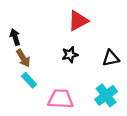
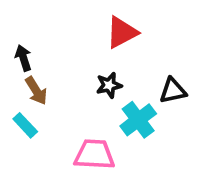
cyan rectangle: (29, 80) -> (25, 125), moved
cyan cross: (106, 95) -> (138, 120), moved

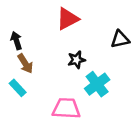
red triangle: (122, 32) -> (68, 19), moved
black triangle: (173, 91) -> (120, 39), moved

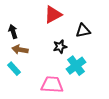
black triangle: (120, 39) -> (83, 31), moved
brown arrow: (25, 64) -> (20, 50), turned 133

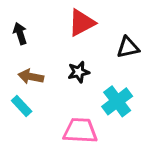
black arrow: (13, 32) -> (20, 34), moved
black star: (60, 47) -> (79, 72), moved

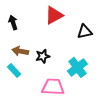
black star: (79, 72) -> (43, 56), moved

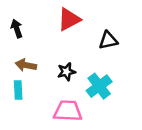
black star: (43, 56) -> (66, 72), moved
cyan rectangle: (14, 71) -> (18, 90), turned 40

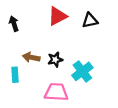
black triangle: (108, 40) -> (90, 20), moved
brown arrow: (26, 65) -> (31, 57), moved

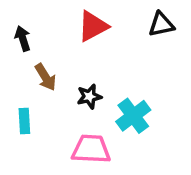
black triangle: (90, 20) -> (161, 24), moved
brown arrow: (31, 57) -> (45, 77), moved, turned -133

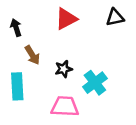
cyan rectangle: (24, 121) -> (17, 86), size x1.5

